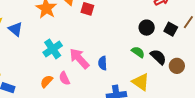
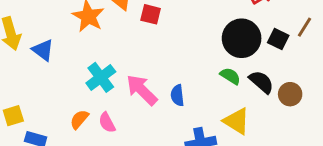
black circle: (147, 28) -> (242, 38), size x1.6
pink semicircle: (64, 78) -> (107, 123), moved
orange semicircle: (47, 81) -> (79, 119), moved

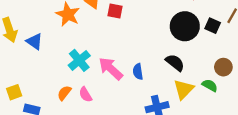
green semicircle: (230, 76) -> (210, 85), moved
black semicircle: (261, 82) -> (175, 63), moved
yellow triangle: (237, 121) -> (184, 89), turned 45

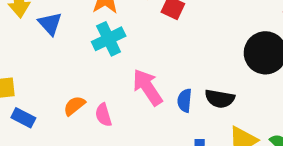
cyan cross: (79, 60) -> (109, 39), moved
black semicircle: (175, 63) -> (220, 99), moved, turned 138

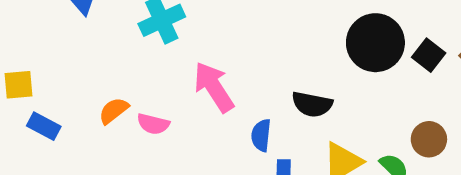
blue semicircle: (185, 101) -> (261, 135), moved
pink semicircle: (103, 115) -> (153, 124), turned -60

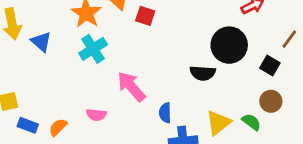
black square: (429, 55) -> (270, 65), moved
black semicircle: (312, 104) -> (203, 73), moved
orange semicircle: (114, 111) -> (58, 127), moved

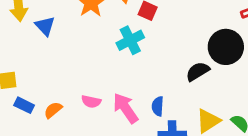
cyan cross: (93, 49) -> (130, 40), moved
black semicircle: (203, 73) -> (198, 71), turned 140
pink arrow: (131, 87) -> (126, 108), moved

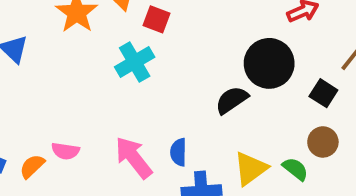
pink semicircle: (91, 102) -> (65, 151), moved

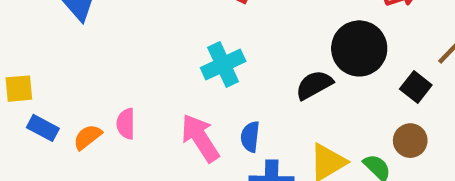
cyan cross: (135, 62) -> (223, 65), moved
pink semicircle: (65, 151) -> (126, 124), turned 76

